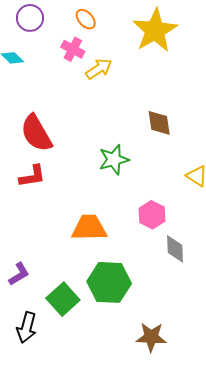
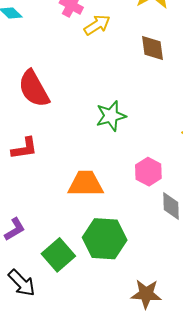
brown diamond: (159, 123) -> (153, 48), moved
red L-shape: (32, 176) -> (24, 148), moved
black arrow: (27, 328) -> (22, 283), turned -60

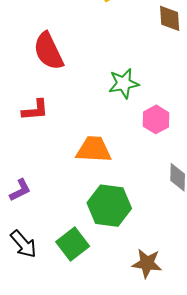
pink hexagon: (148, 172) -> (156, 119), moved
green square: (58, 255) -> (73, 244), moved

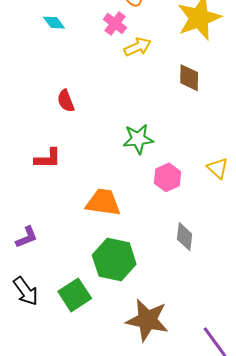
red semicircle: (48, 51) -> (66, 101), size x0.6
brown star: (147, 263) -> (147, 320), size x1.4

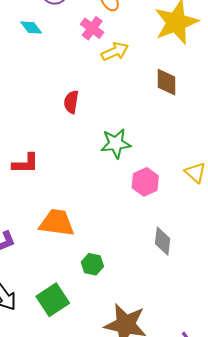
red semicircle: (66, 101) -> (71, 102), moved, turned 30
orange trapezoid: (103, 202) -> (57, 223), moved
green hexagon: (114, 260) -> (92, 264), size x0.5

